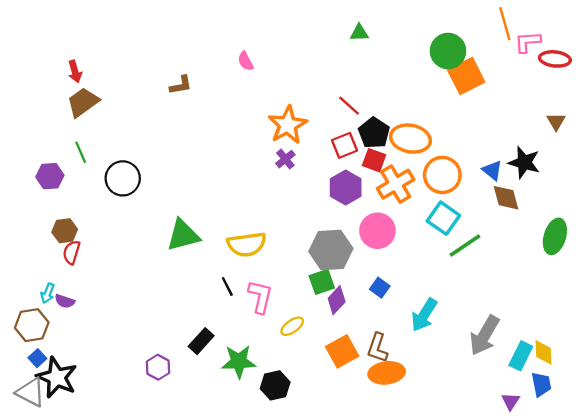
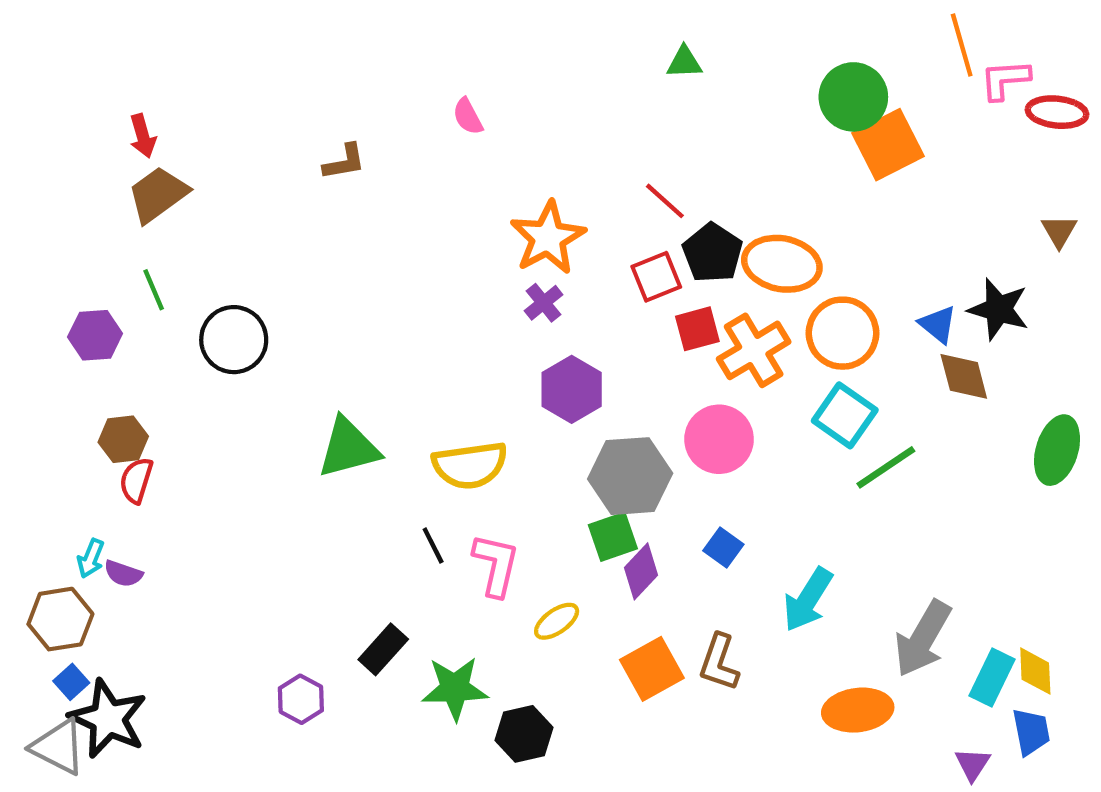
red square: (374, 160) -> (697, 329), moved, turned -35
purple hexagon: (346, 187) -> (572, 389), moved
orange ellipse: (387, 373) -> (858, 710), moved

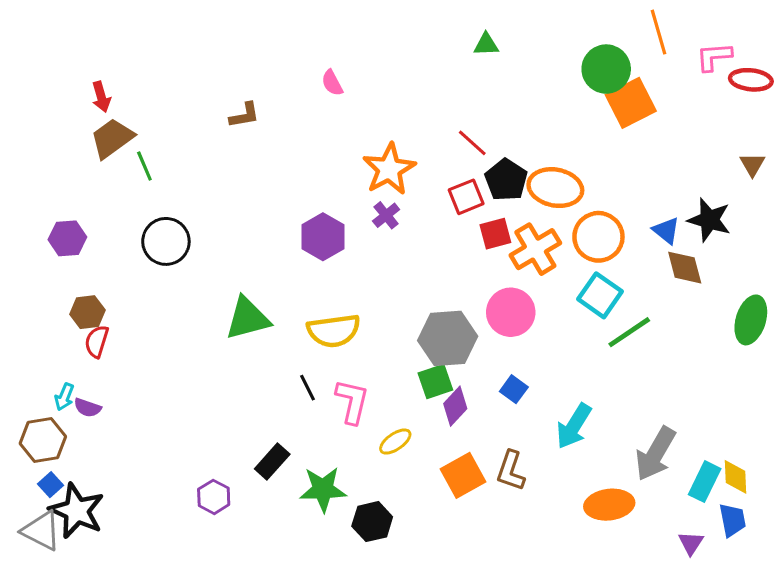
orange line: (962, 45) -> (658, 32), moved
green line: (154, 290) -> (144, 166), moved
purple hexagon: (572, 389) -> (323, 237), moved

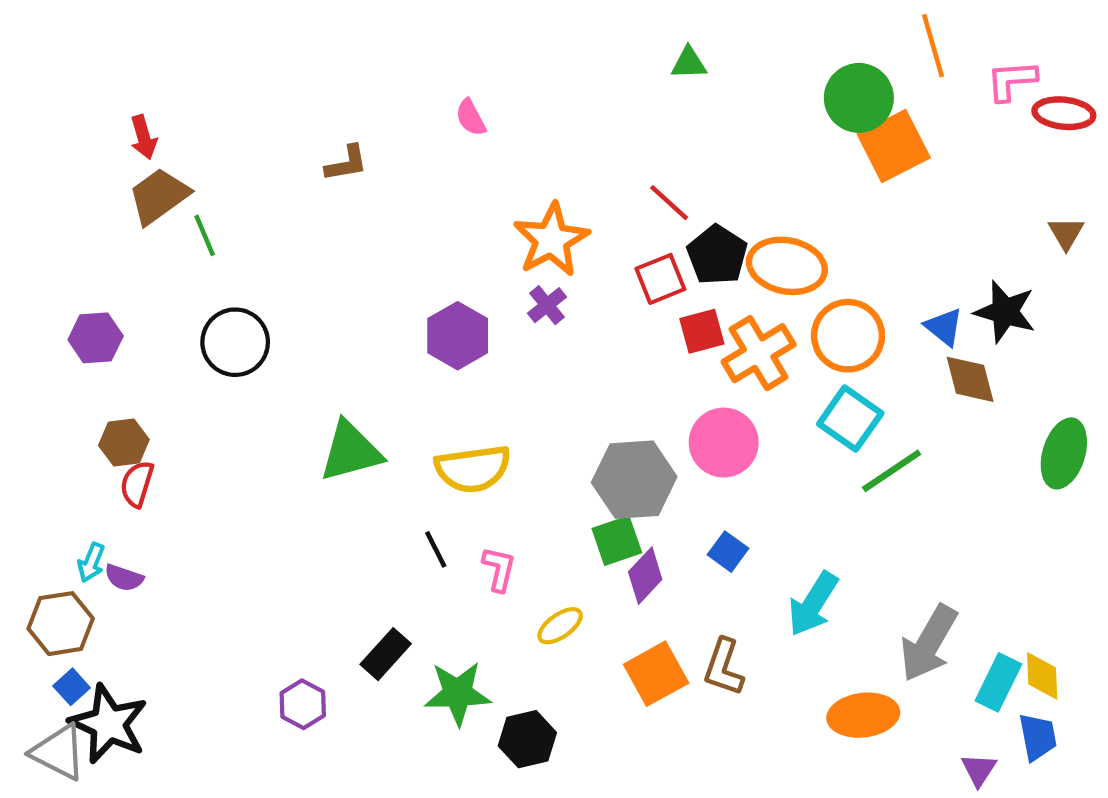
pink L-shape: (352, 401) -> (499, 569), size x0.7

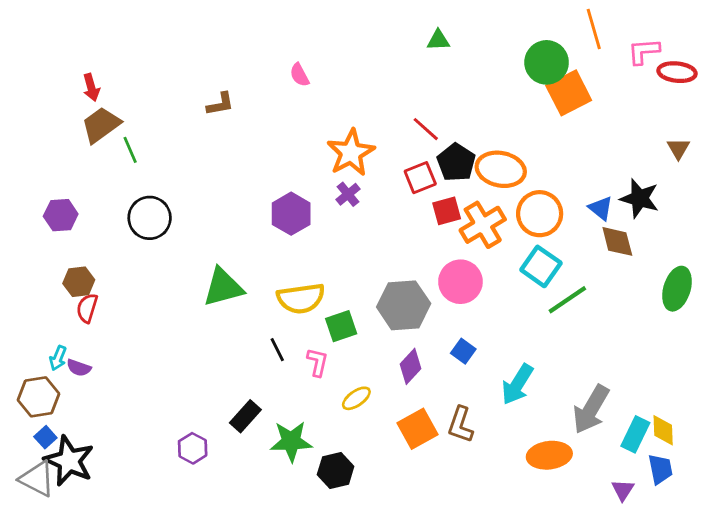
green square: (617, 541) -> (341, 326), moved

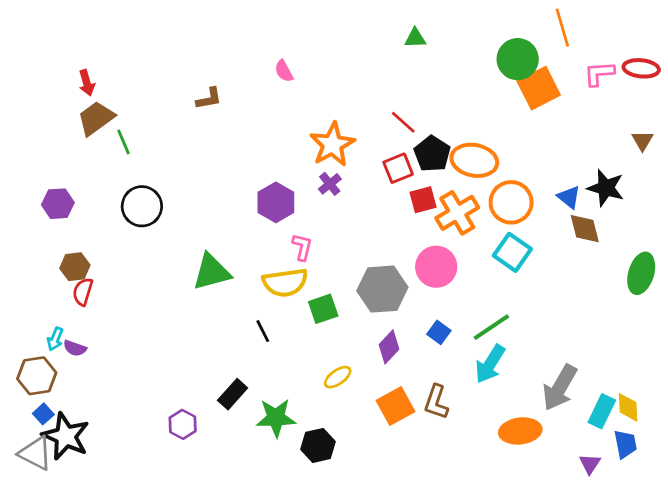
pink L-shape: (644, 51) -> (599, 74), moved
green line: (567, 300) -> (491, 327), moved
pink L-shape: (318, 362) -> (302, 247), moved

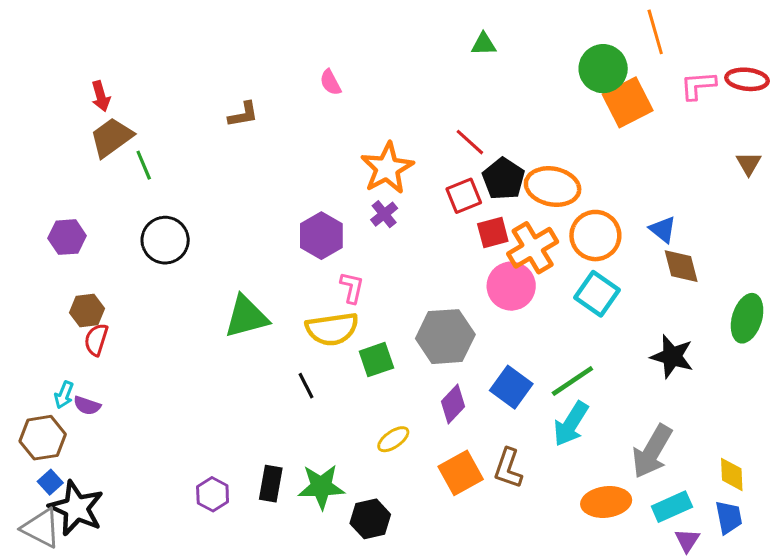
black star: (606, 188) -> (672, 357), moved
pink circle: (436, 267) -> (511, 286), moved
blue square: (439, 332) -> (511, 387), size x1.5
black rectangle: (233, 394) -> (271, 484), moved, turned -32
cyan rectangle: (602, 411) -> (672, 507), moved, turned 40

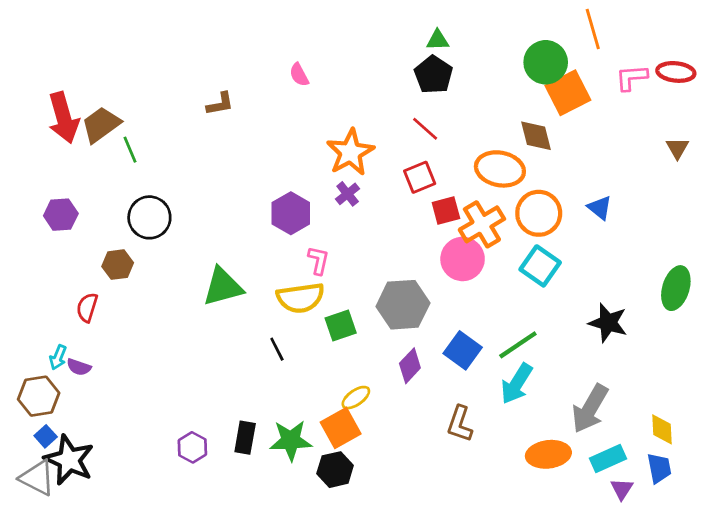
red arrow: (101, 96) -> (64, 118), moved, size x1.8
black pentagon: (504, 179) -> (433, 75), moved
brown diamond: (681, 266) -> (536, 136), moved
brown hexagon: (87, 311) -> (118, 265), moved
orange square: (461, 473) -> (341, 428), moved

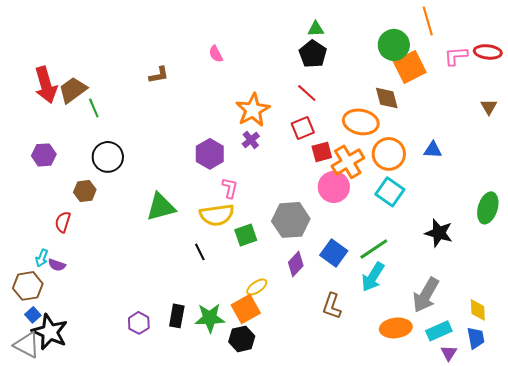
blue triangle: (600, 208) -> (433, 150), turned -36

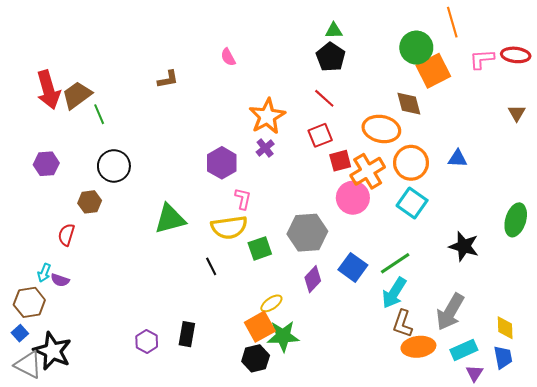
brown L-shape: (332, 306) -> (403, 324), moved
blue square: (33, 315) -> (20, 333), moved
green star: (210, 318) -> (283, 336), moved

